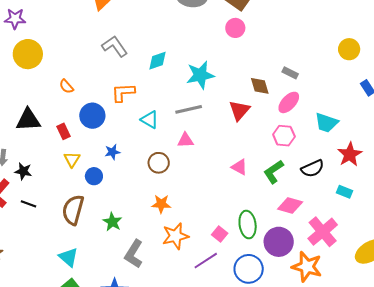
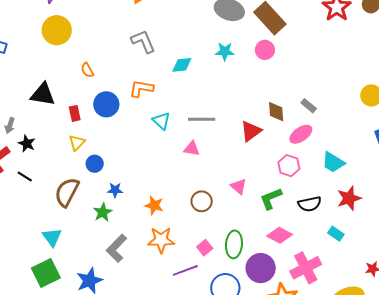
cyan star: (200, 75) -> (225, 51), moved, size x0.7
blue star: (112, 152) -> (115, 190), moved
brown circle: (159, 163) -> (202, 201), moved

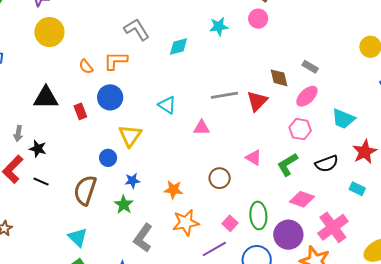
orange L-shape: (141, 88) -> (116, 61), moved
gray line: (202, 119) -> (224, 95), moved
yellow triangle: (77, 143) -> (130, 136), moved, size x1.4

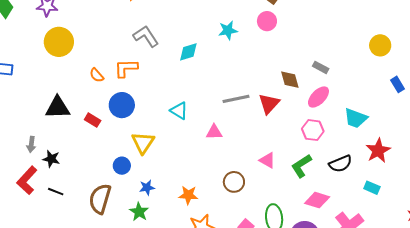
red rectangle: (80, 111) -> (93, 120), turned -35

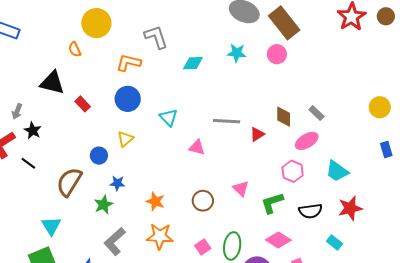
yellow circle: (59, 42) -> (96, 23), moved
orange semicircle: (97, 75) -> (75, 49), moved
red triangle: (269, 104) -> (257, 134), size x0.7
blue circle: (122, 105) -> (128, 99), moved
yellow triangle: (143, 143) -> (125, 139), size x0.7

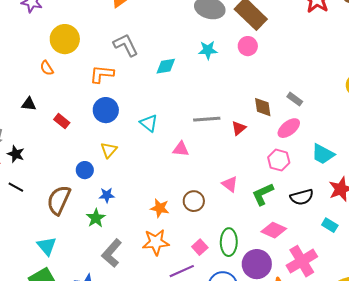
black triangle: (52, 83) -> (29, 104), size x0.6
orange star: (155, 201) -> (160, 208), moved

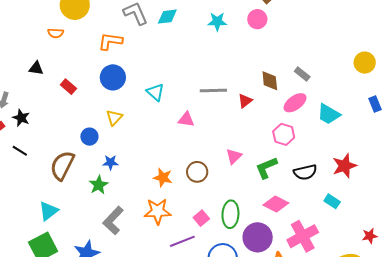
cyan diamond: (166, 66) -> (167, 17), moved
orange semicircle: (47, 68) -> (56, 33), turned -56
cyan trapezoid: (323, 154) -> (329, 114), moved
pink triangle: (230, 184) -> (234, 156), turned 36
cyan triangle: (47, 246) -> (48, 211), turned 30

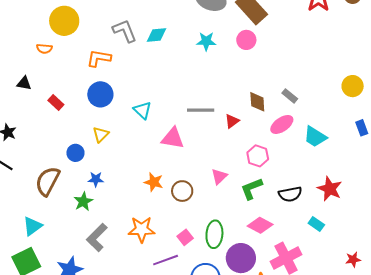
pink triangle: (186, 119) -> (173, 138), size x1.4
pink hexagon: (284, 134) -> (258, 156), moved
red star: (345, 166) -> (330, 189), turned -30
orange star: (163, 178) -> (154, 182), moved

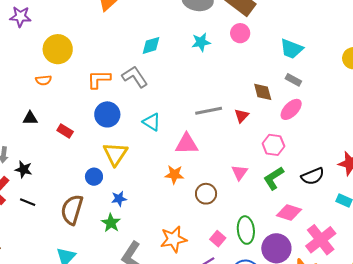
gray L-shape: (125, 31) -> (135, 77), moved
yellow triangle: (101, 134) -> (115, 154), size x1.5
cyan trapezoid: (315, 137) -> (292, 49), moved
orange star: (154, 182) -> (174, 175), moved

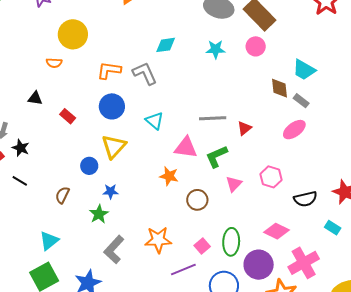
brown diamond: (263, 92) -> (279, 88), moved
pink hexagon: (273, 145) -> (271, 177), moved
green L-shape: (274, 178) -> (217, 156), moved
brown semicircle: (72, 210) -> (62, 195), size x0.6

